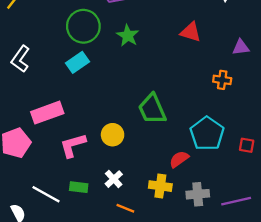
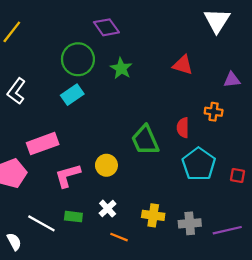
red semicircle: (179, 159) -> (183, 128), moved, turned -54

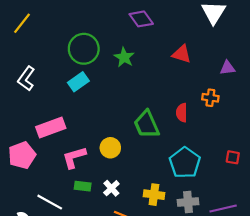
purple diamond: (106, 27) -> (141, 19), moved
cyan pentagon: (199, 164) -> (185, 163), moved
green rectangle: (73, 217) -> (83, 186), moved

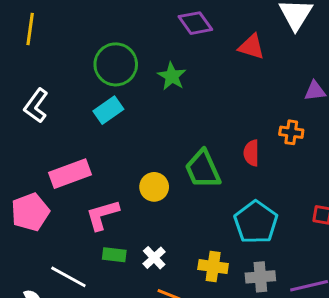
yellow line: (22, 23) -> (30, 29), turned -30
red triangle: (182, 54) -> (251, 47), moved
yellow circle: (110, 148) -> (154, 187), moved

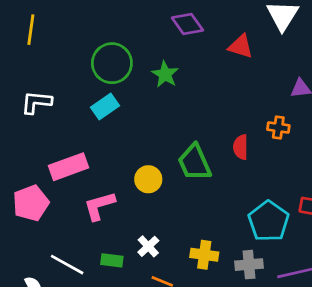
white L-shape: (36, 106) -> (36, 102), turned 60
cyan pentagon: (256, 222) -> (269, 221), moved
green rectangle: (114, 255) -> (112, 260), moved

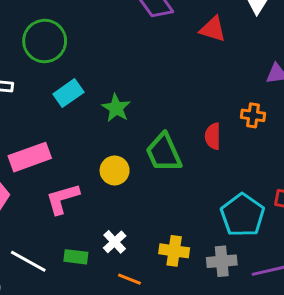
green circle: (112, 63) -> (45, 41), moved
green star: (165, 74) -> (116, 108), moved

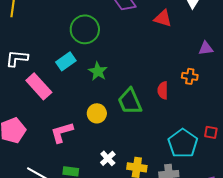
green circle: (45, 41) -> (85, 29), moved
pink rectangle: (30, 157) -> (39, 86), moved, turned 68
white cross: (115, 242) -> (108, 158), moved

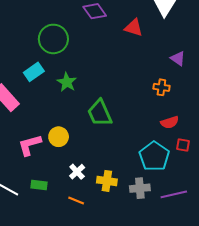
purple triangle: (206, 48) -> (178, 59), turned 42
red semicircle: (163, 90) -> (170, 122), moved, turned -108
yellow circle: (97, 113) -> (59, 137), moved

